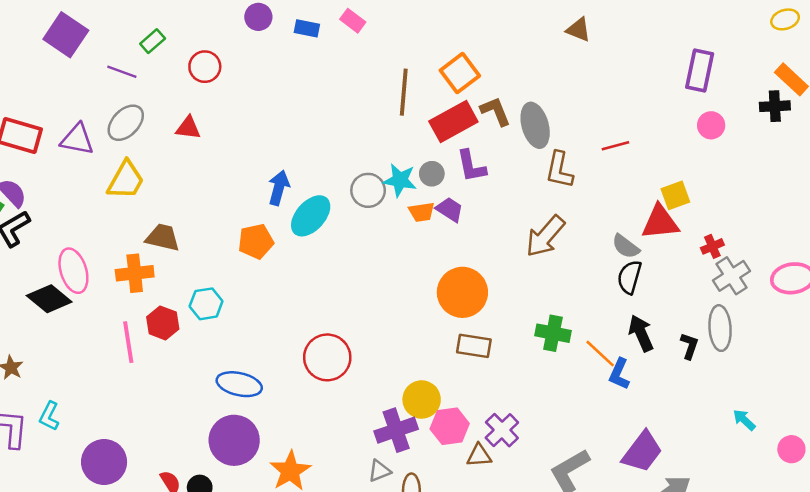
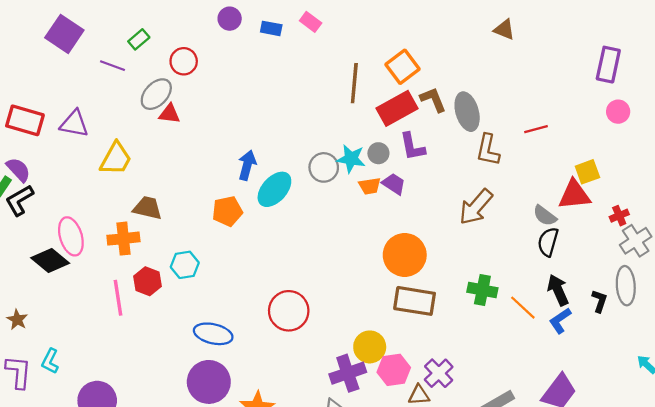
gray ellipse: (126, 123) -> (156, 94), moved
brown rectangle: (474, 346) -> (415, 301), size x1.4
blue L-shape: (619, 374) -> (560, 321), moved, turned 32

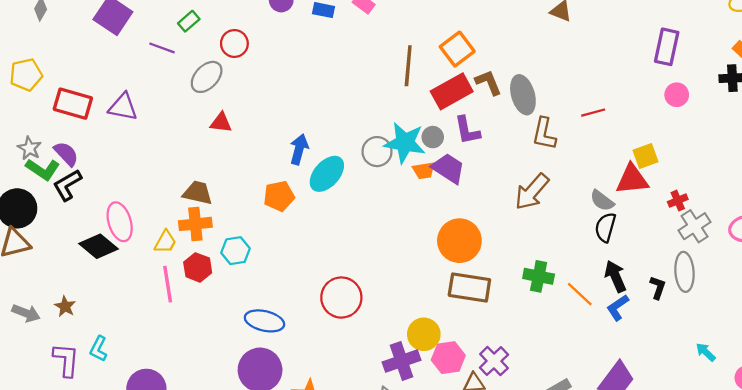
red triangle: (169, 114) -> (221, 123), moved
yellow trapezoid: (116, 159) -> (165, 242), moved, size x0.7
cyan star: (351, 159) -> (405, 143), size x1.4
purple trapezoid: (394, 184) -> (448, 168), size x1.4
orange cross: (123, 239) -> (195, 224), moved

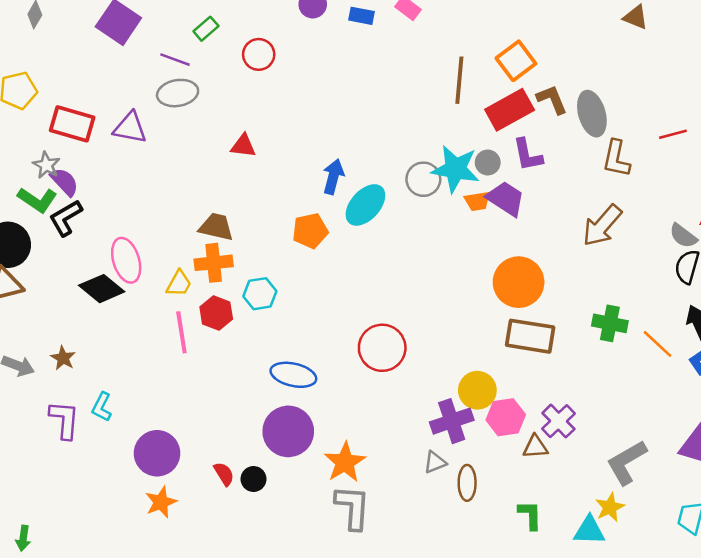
gray ellipse: (207, 77) -> (178, 93), moved, turned 36
gray star: (29, 148) -> (46, 165), moved

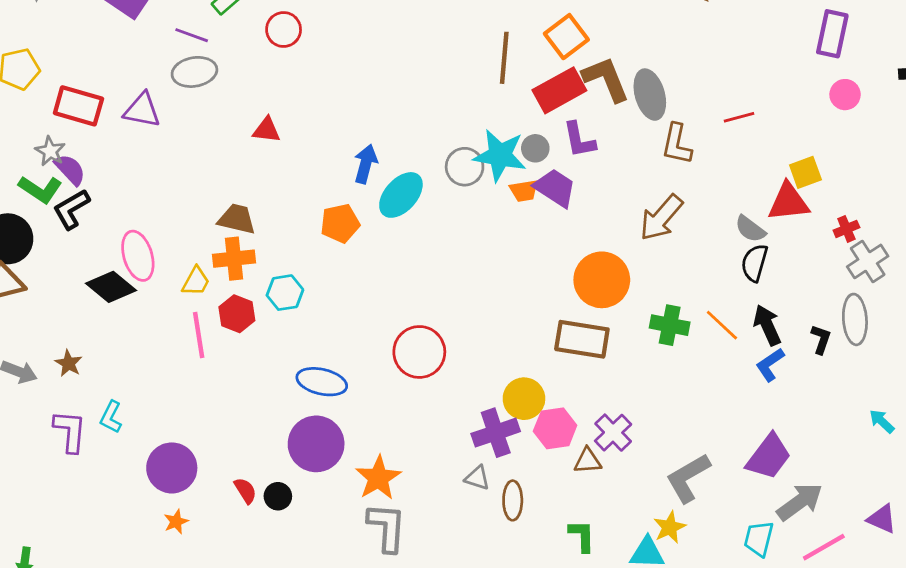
brown L-shape: (552, 99) -> (606, 79), size x1.4
orange circle: (519, 282) -> (602, 280), moved
orange line: (658, 344) -> (722, 325), moved
gray triangle: (435, 462) -> (477, 478), turned 40
orange star: (161, 502) -> (176, 522), size x0.7

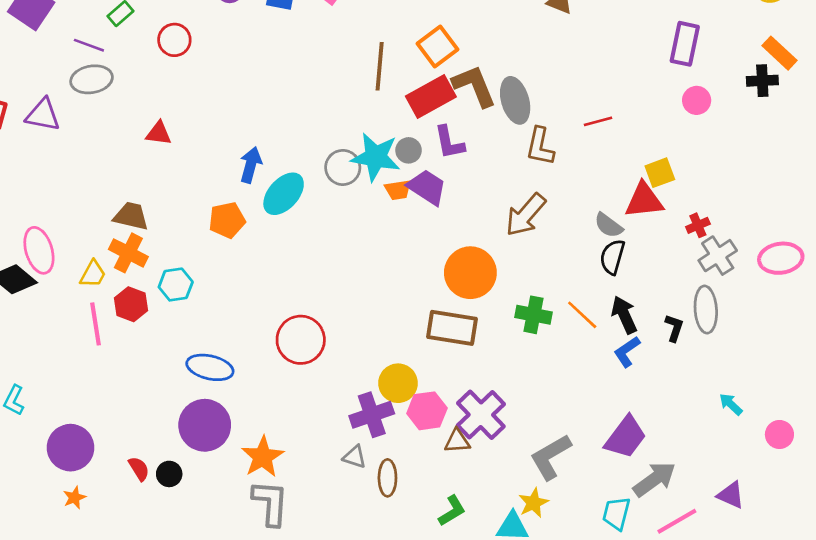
orange cross: (234, 259) -> (128, 253), turned 33
purple cross: (613, 433) -> (481, 415), size x1.4
green L-shape: (582, 536) -> (452, 511), turned 60

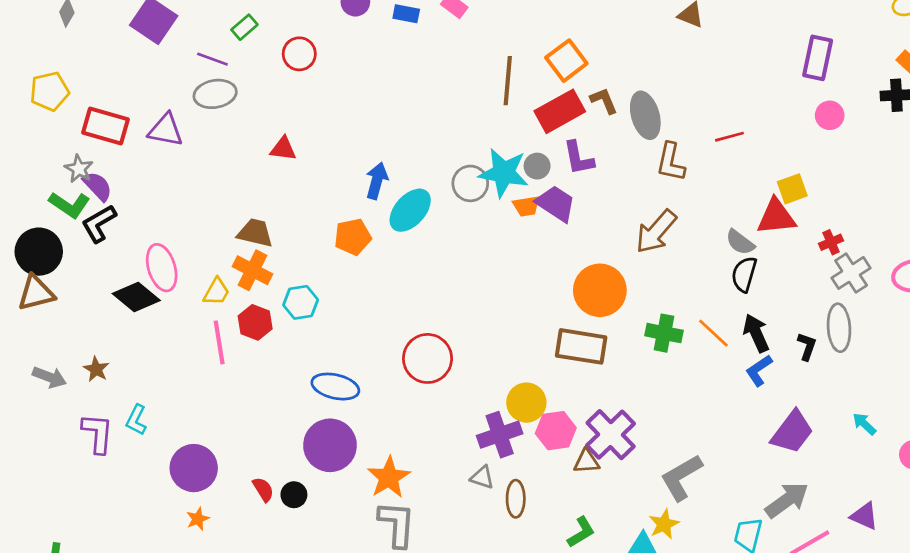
brown L-shape: (474, 86) -> (604, 101), size x0.6
purple trapezoid: (626, 437) -> (792, 432), moved

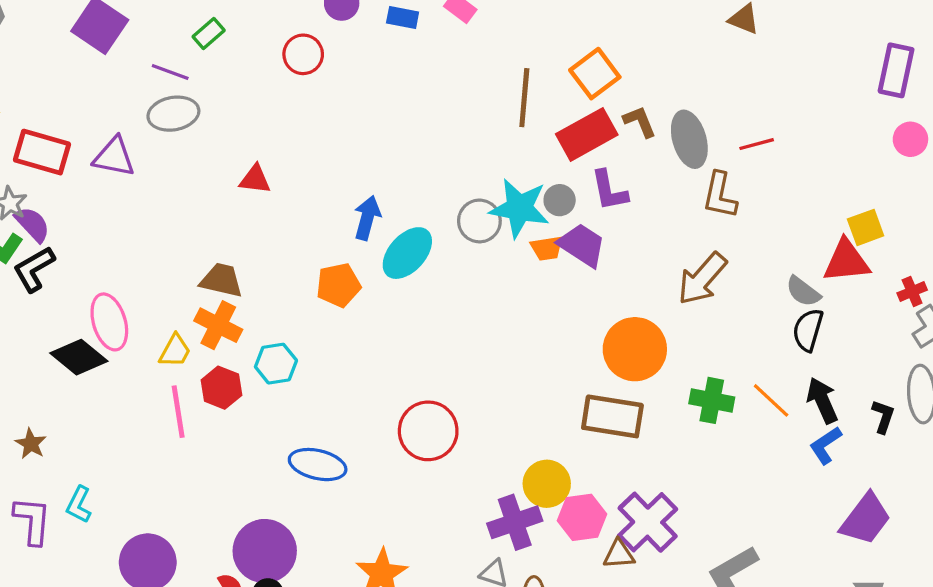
red circle: (299, 54) -> (303, 54), moved
red line: (729, 137) -> (757, 144), moved
purple circle: (330, 445) -> (265, 551), moved

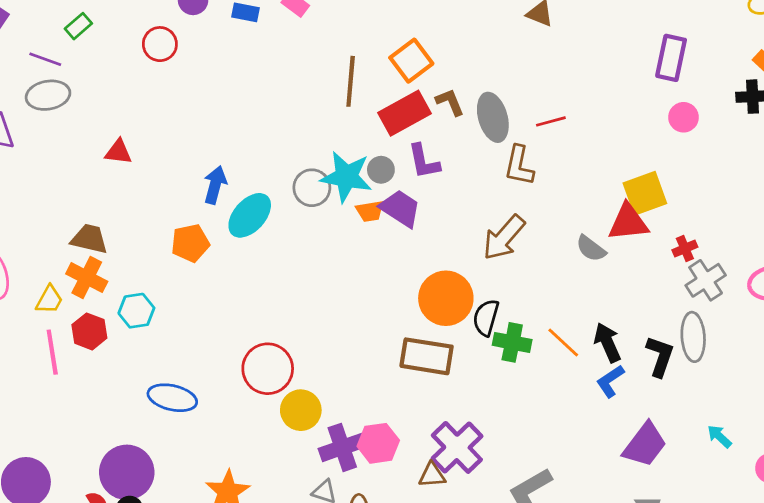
yellow square: (866, 227) -> (645, 193), size x1.4
black semicircle: (808, 330) -> (486, 318), moved
black L-shape: (883, 416) -> (660, 356), size x1.4
yellow circle: (547, 484) -> (301, 410), moved
pink hexagon: (582, 517) -> (378, 443), moved

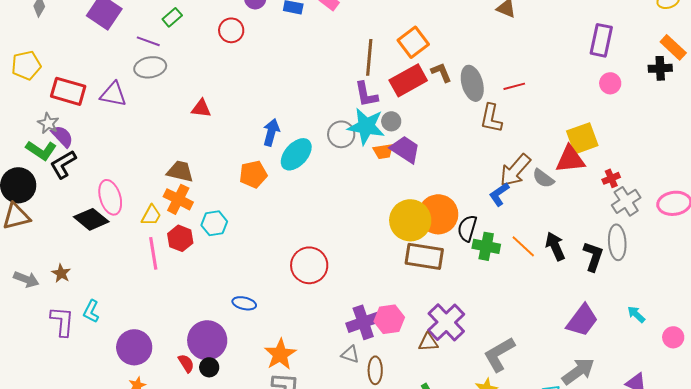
purple L-shape: (424, 161) -> (366, 94), moved
brown arrow: (504, 237) -> (515, 170), moved
blue L-shape: (610, 381) -> (499, 194), moved
blue ellipse: (172, 398) -> (244, 303), moved, size x0.7
yellow circle: (301, 410) -> (410, 220), moved, size x1.4

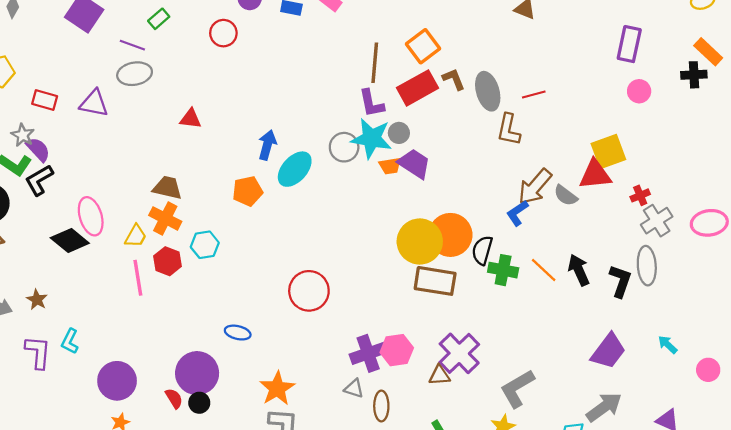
red rectangle: (68, 91) -> (45, 100), size x0.7

